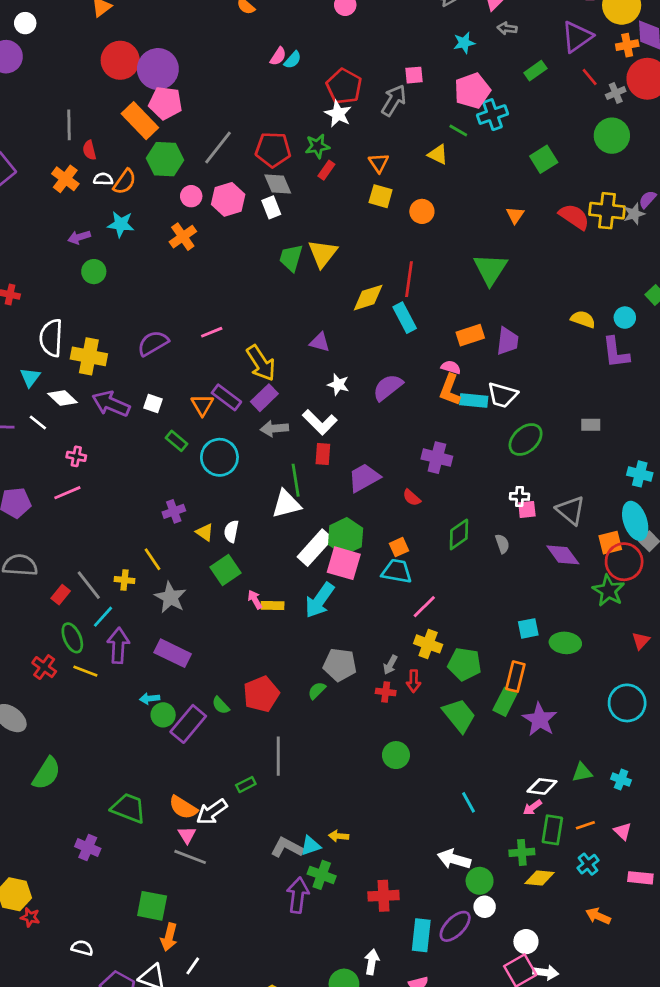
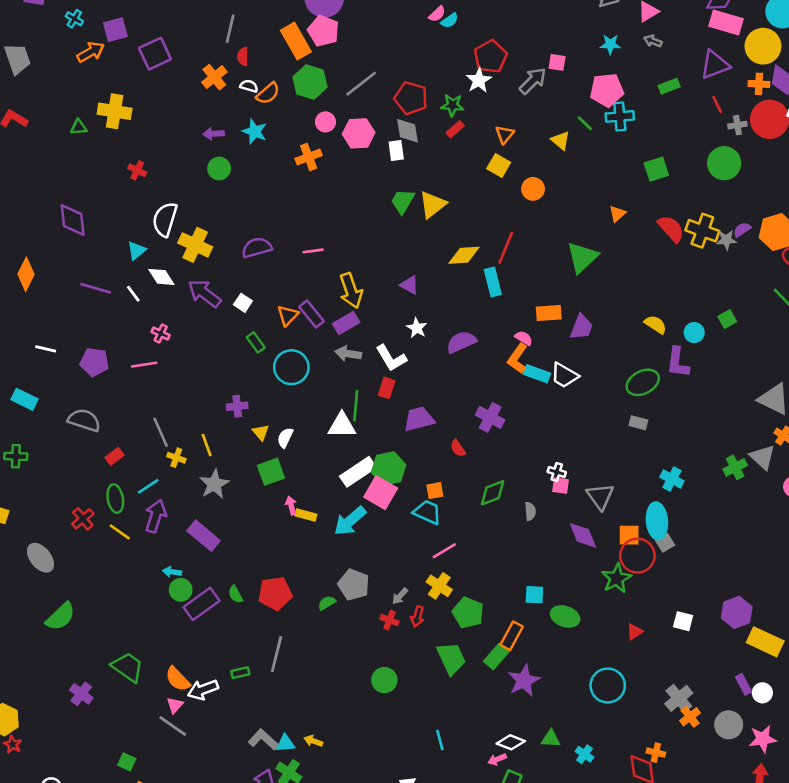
green ellipse: (526, 440) -> (643, 382), moved
gray line: (89, 585) -> (161, 432), moved
green square: (152, 906) -> (127, 762), size x0.6

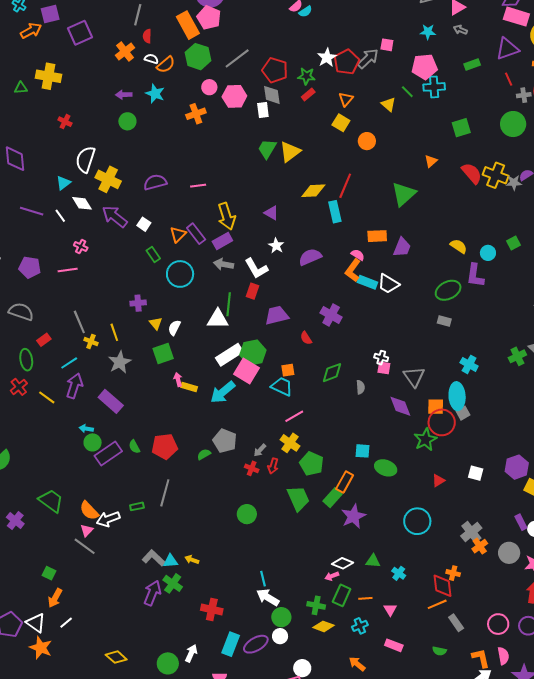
red pentagon: (491, 57) -> (346, 62), moved
green ellipse: (115, 499) -> (26, 360), moved
cyan line: (440, 740) -> (263, 579), moved

